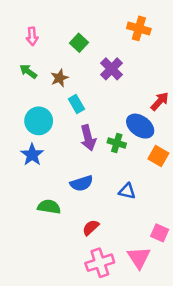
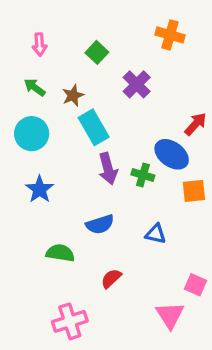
cyan rectangle: (76, 104) -> (94, 127), size x1.5
cyan circle: (39, 121) -> (32, 134), moved
orange square: (158, 156) -> (194, 191), turned -36
pink cross: (100, 263) -> (70, 321), moved

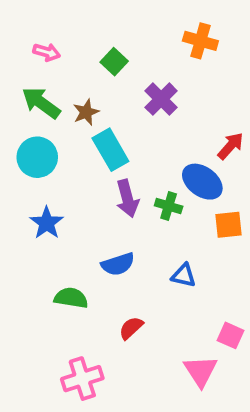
pink arrow: (40, 45) -> (47, 52), turned -70
green arrow: (35, 87) -> (41, 103), size x1.5

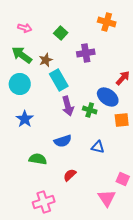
purple cross: (161, 99) -> (86, 53), turned 36

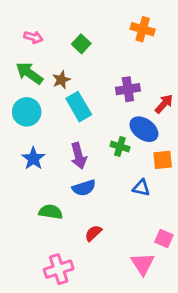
purple cross: (86, 53) -> (128, 89), moved
purple arrow: (68, 106) -> (79, 156), moved
blue triangle: (98, 147) -> (141, 188), moved

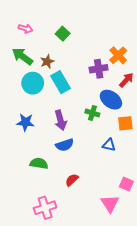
orange cross: (143, 29) -> (118, 55), moved, turned 30
cyan circle: (27, 112) -> (33, 83), moved
blue star: (33, 158) -> (25, 122), turned -30

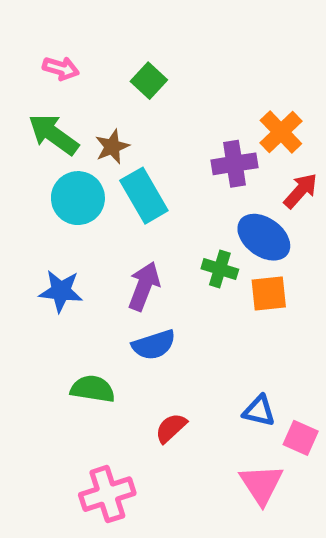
purple arrow: (60, 120) -> (144, 286), turned -144
orange square: (125, 123) -> (269, 293), moved
blue triangle: (109, 145) -> (259, 411), moved

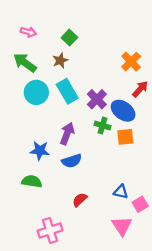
brown star: (112, 147) -> (60, 60), moved
purple cross: (235, 164) -> (97, 99), moved, turned -36
blue star: (61, 291) -> (40, 151), moved
green semicircle: (93, 389) -> (32, 181), moved
pink square: (301, 438) -> (140, 204), turned 35

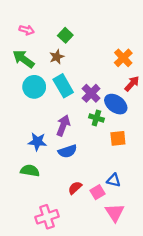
orange square: (125, 137) -> (118, 138), moved
pink square: (140, 204) -> (98, 192), moved

